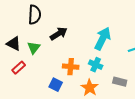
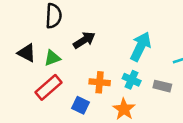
green triangle: (34, 48) -> (52, 58), turned 32
red rectangle: (19, 68) -> (48, 87), moved, size x1.5
gray rectangle: (120, 82) -> (162, 86), moved

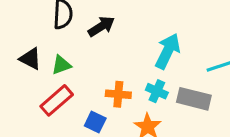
black arrow: (84, 40) -> (101, 26), moved
gray rectangle: (162, 86) -> (194, 99), size x1.5

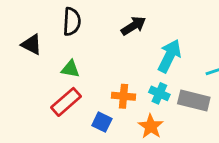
black arrow: (101, 26) -> (134, 26), moved
black triangle: (30, 59) -> (32, 45), moved
green triangle: (61, 65) -> (70, 69), turned 30

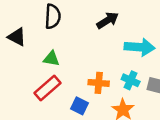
cyan arrow: (169, 56) -> (140, 47), turned 68

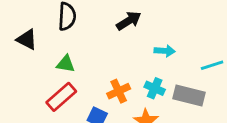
cyan arrow: (140, 47) -> (165, 51), size x0.6
orange cross: (99, 83) -> (119, 91), turned -30

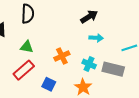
black arrow: (129, 21) -> (89, 17), moved
orange cross: (119, 91) -> (62, 56), moved

